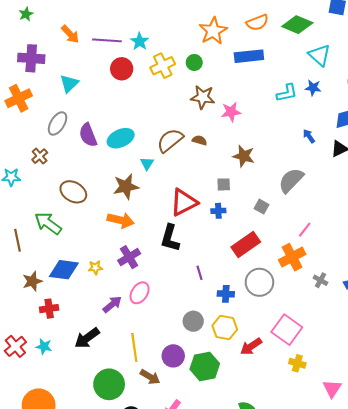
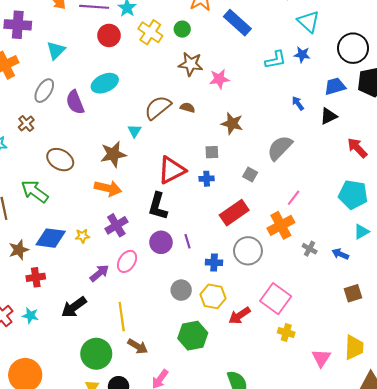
blue rectangle: (249, 56) -> (237, 23), turned 48
yellow cross: (163, 66) -> (150, 32), turned -30
cyan ellipse: (121, 138) -> (105, 83), moved
purple circle: (173, 356) -> (161, 242), moved

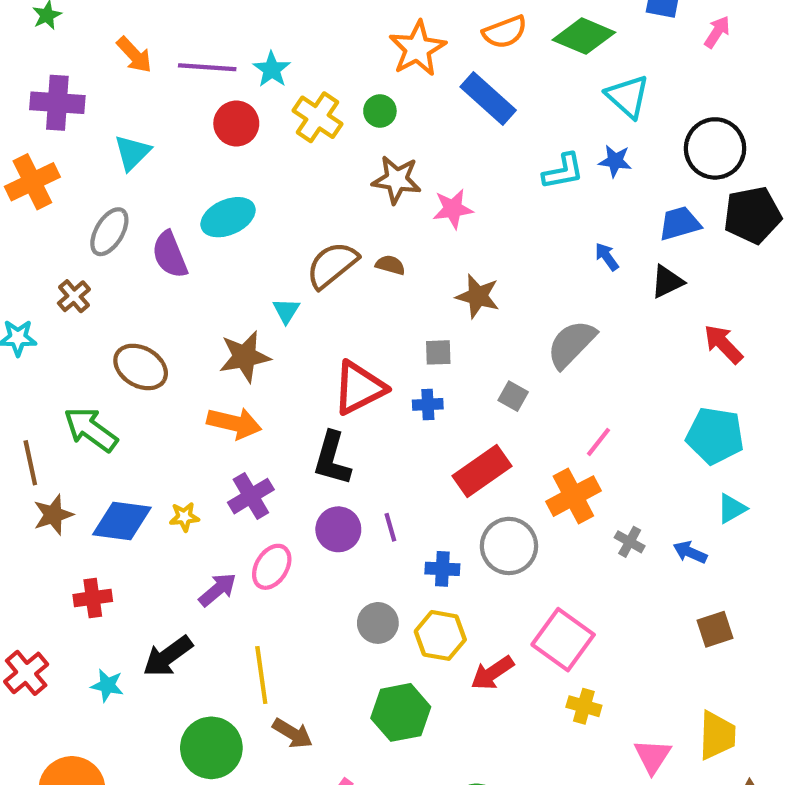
brown star: (19, 250) -> (53, 515), moved
cyan star: (30, 316) -> (107, 685), moved

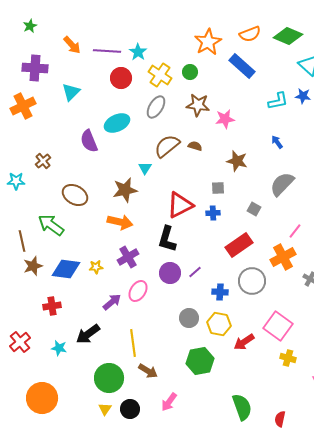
gray ellipse: (109, 232) -> (156, 107), moved
blue arrow: (607, 257) -> (277, 142), moved
purple line: (390, 527) -> (195, 272), turned 64

